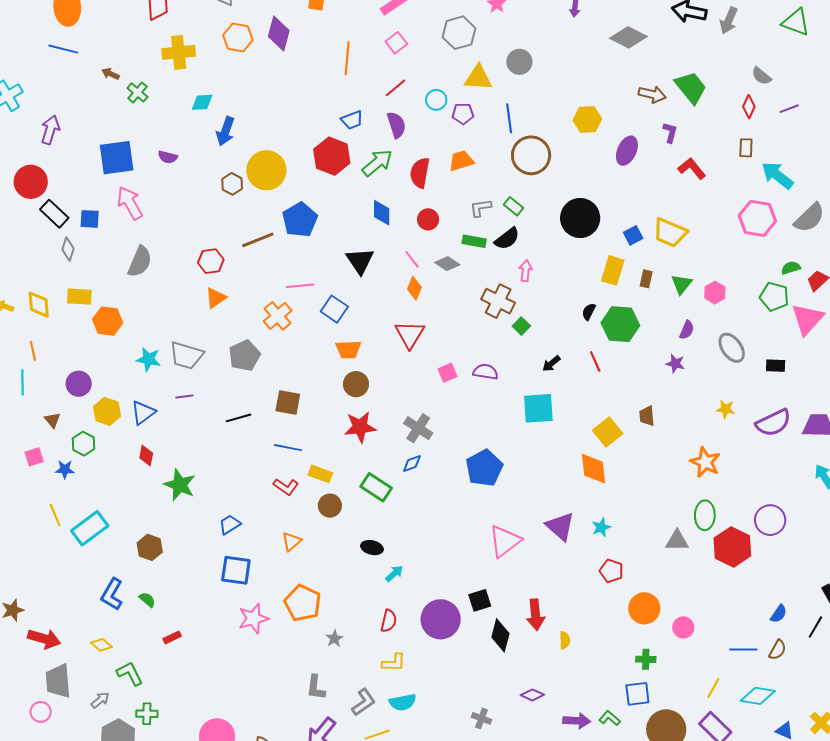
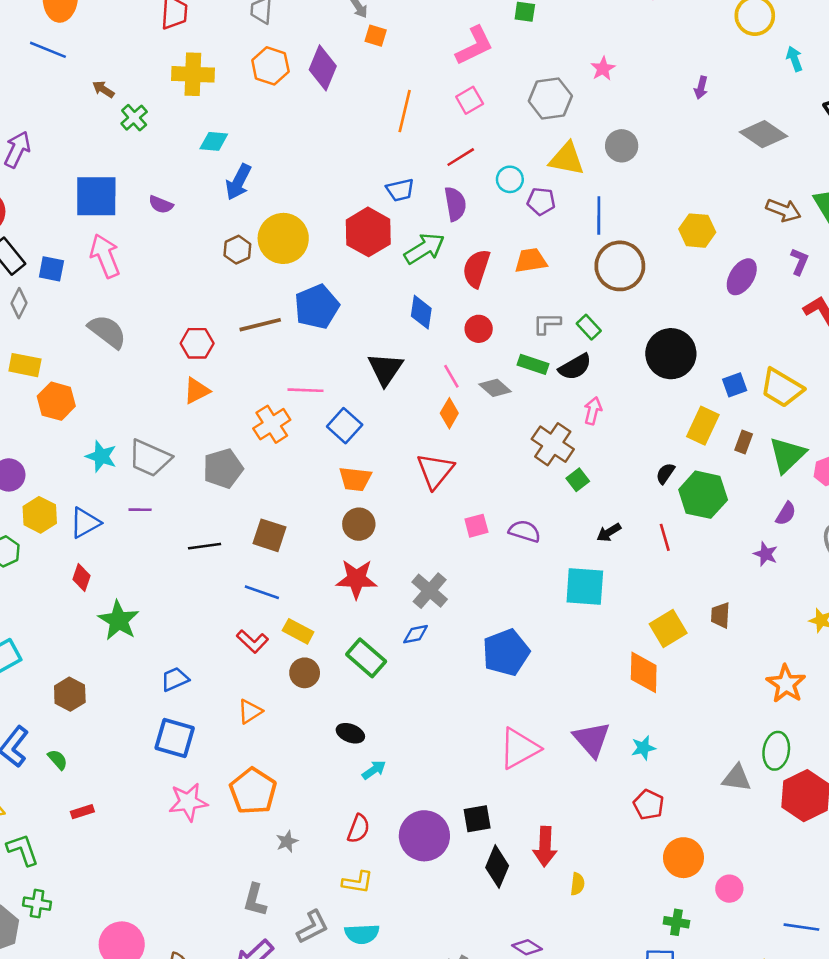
gray semicircle: (140, 262) -> (107, 331), turned -84
green triangle: (681, 284) -> (787, 455), size x1.4

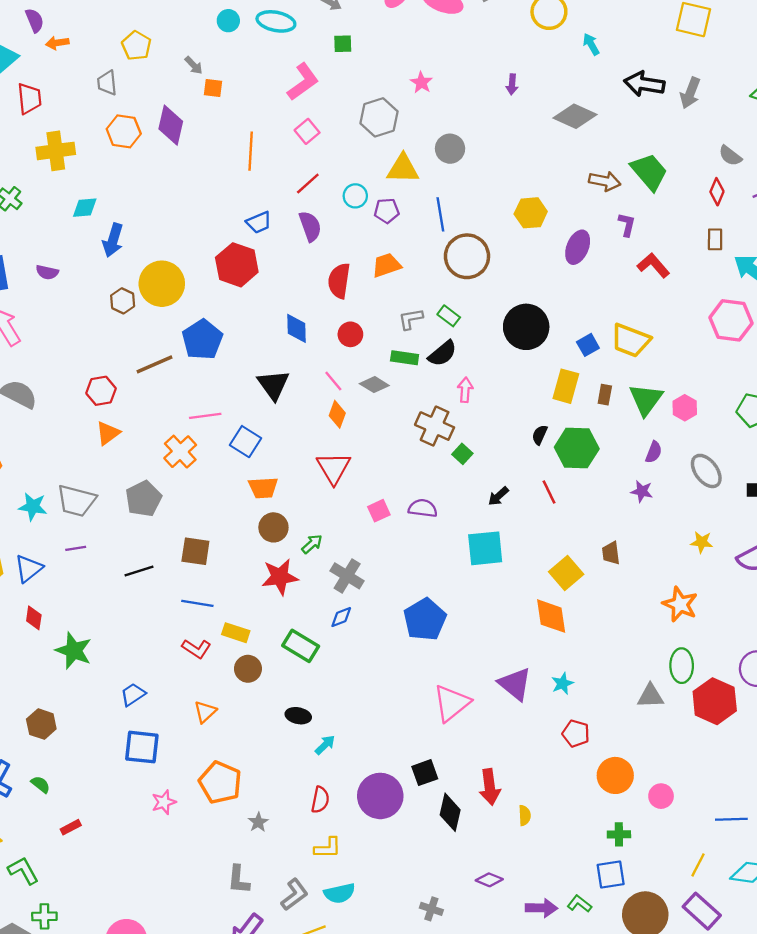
green arrow: (424, 248) -> (312, 544), moved, size x0.6
pink star: (188, 802) -> (164, 802), size x0.7

